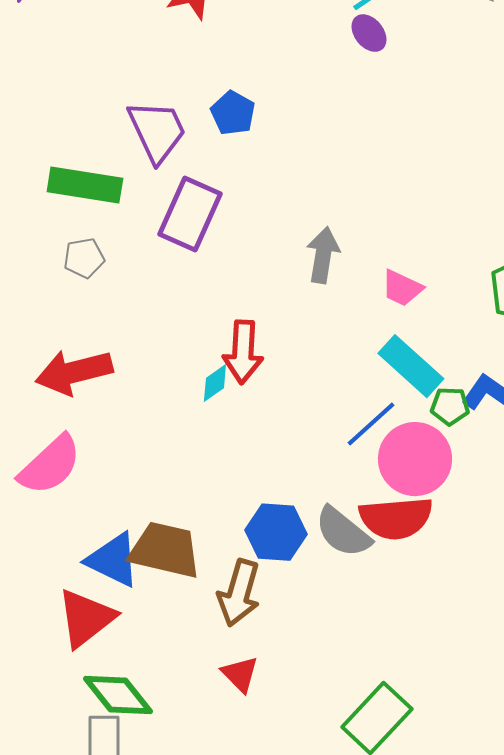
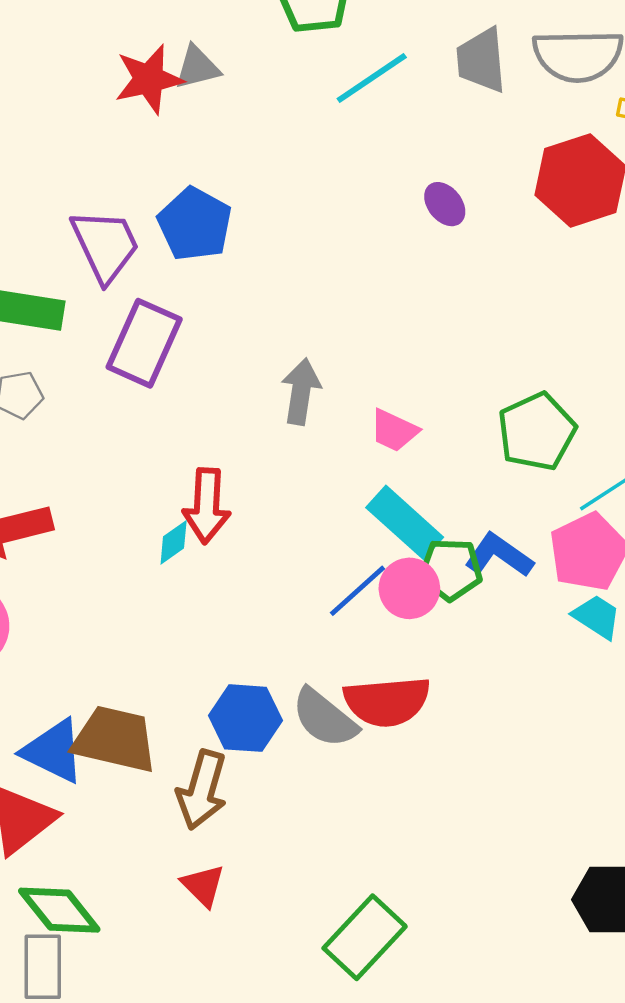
purple ellipse: (369, 33) -> (445, 204), moved
blue pentagon: (233, 113) -> (195, 224), size x1.4
green pentagon: (450, 406) -> (451, 570), size x1.4
pink circle: (415, 459) -> (409, 588), moved, size x0.7

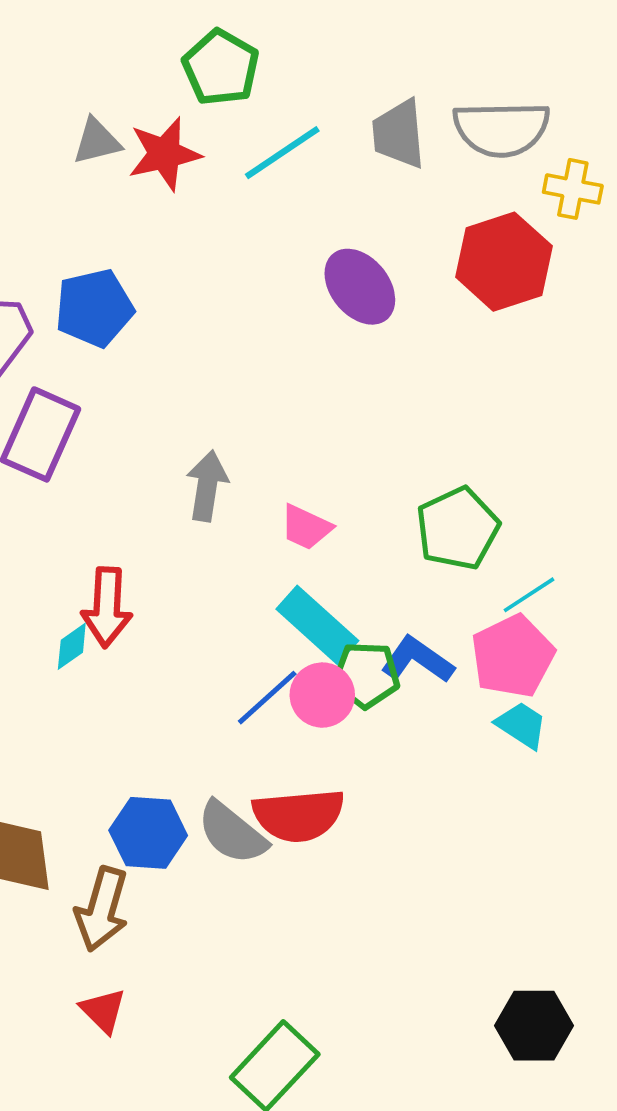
red star: (149, 79) -> (164, 154), moved
purple ellipse: (445, 204) -> (360, 287), size x1.6
blue pentagon: (195, 224) -> (94, 308), turned 30

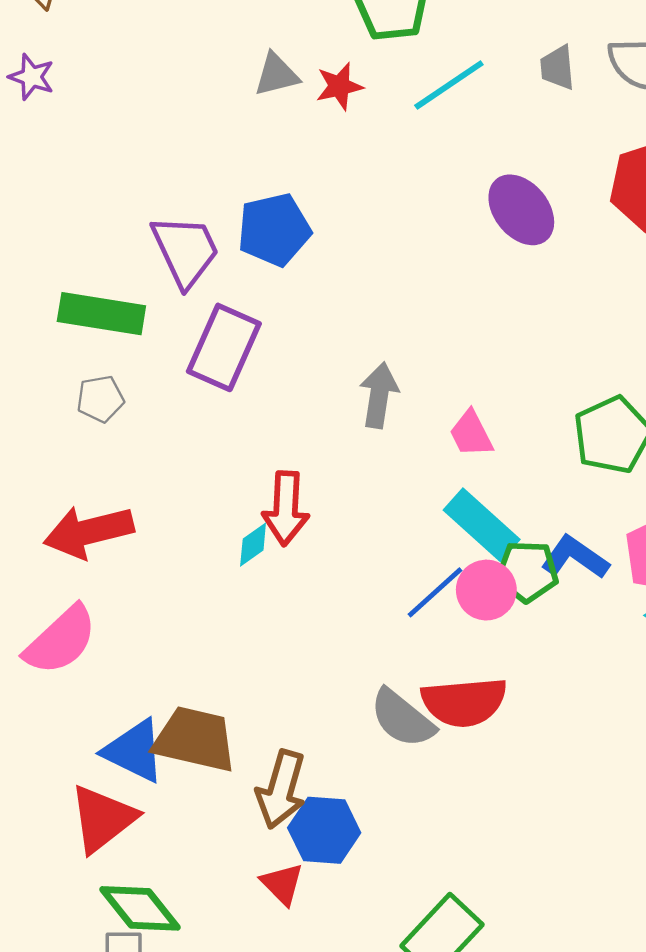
gray trapezoid: (399, 134) -> (557, 68), size x0.7
red star: (164, 154) -> (339, 86), size x0.7
pink trapezoid: (306, 527) -> (471, 434), turned 38
blue hexagon: (148, 833) -> (324, 830), moved

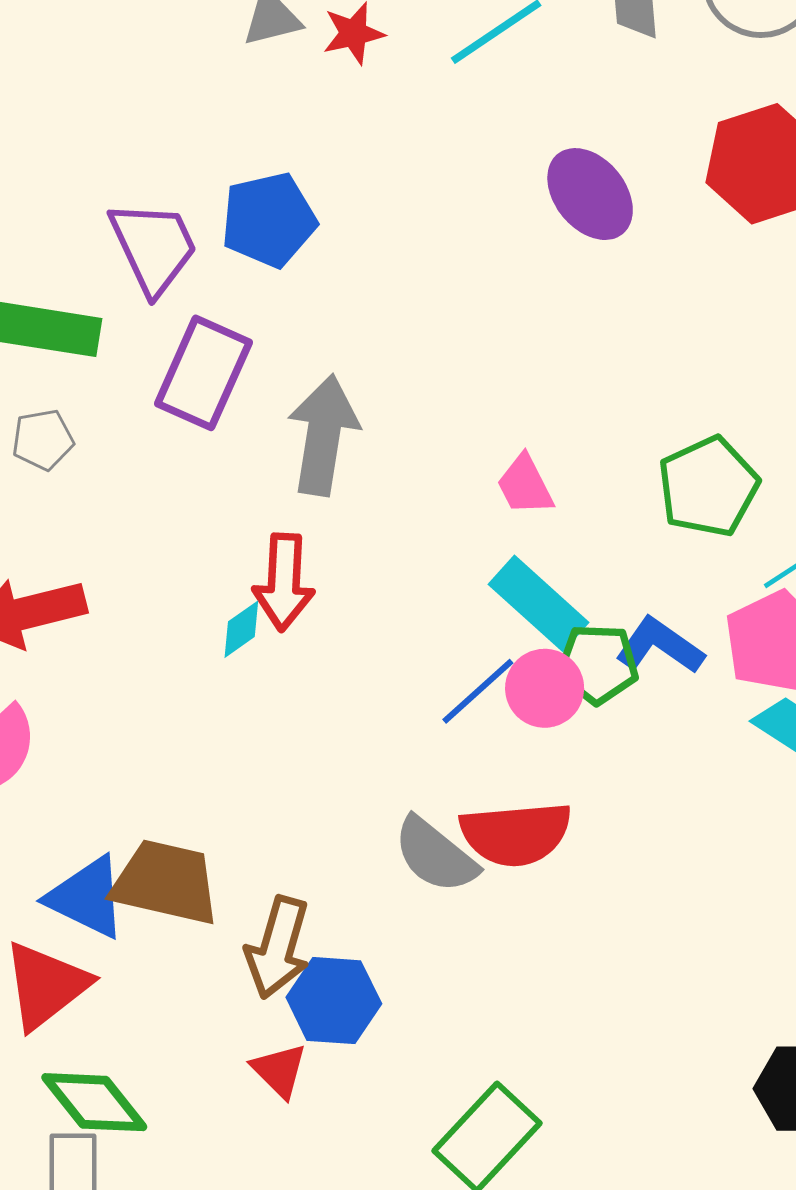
gray arrow: (379, 395) -> (323, 435), moved, size x1.4

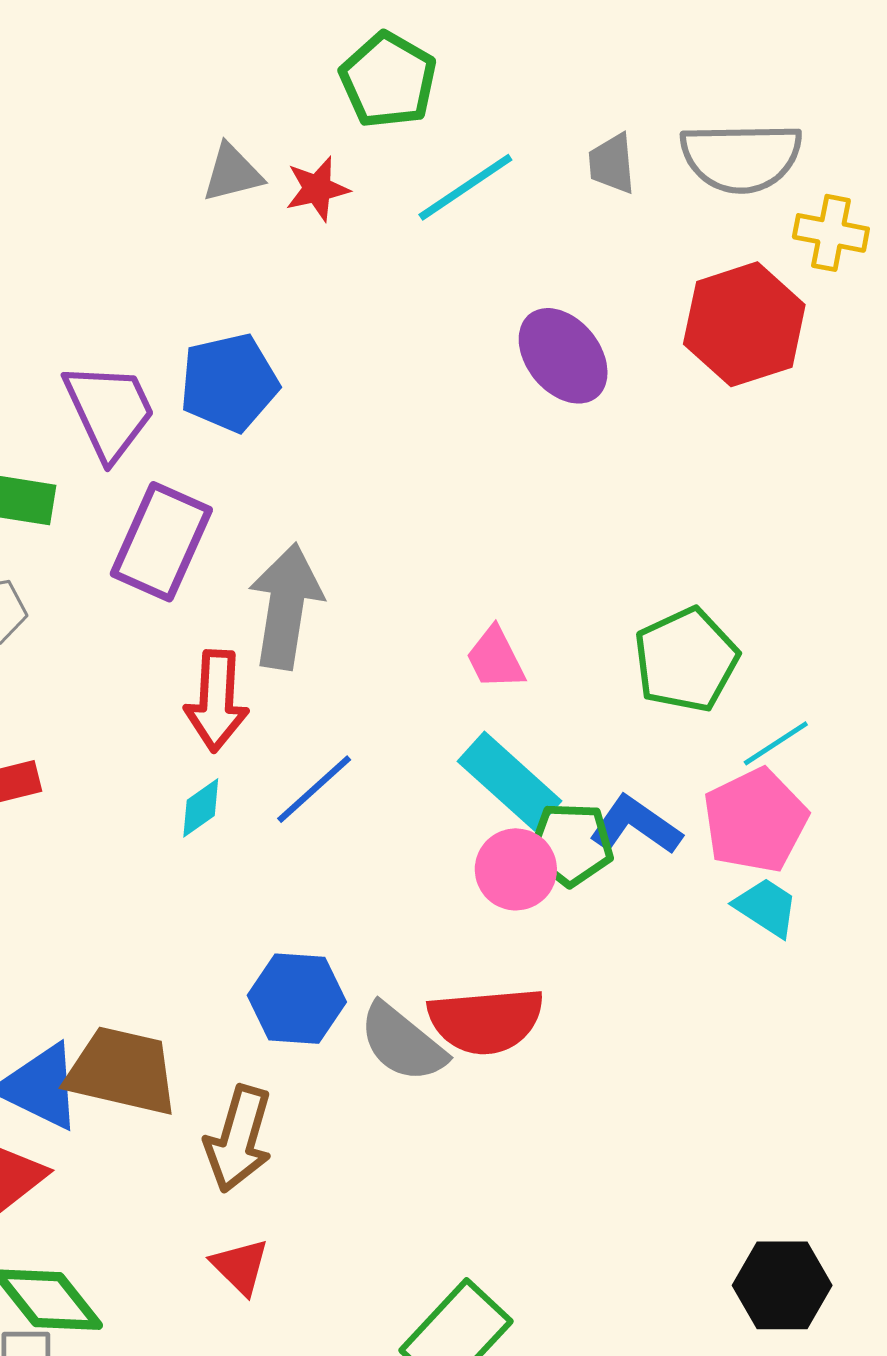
red arrow: (284, 582) -> (217, 701), moved
blue line: (478, 691) -> (314, 789), moved
blue hexagon: (334, 1001) -> (297, 999), moved

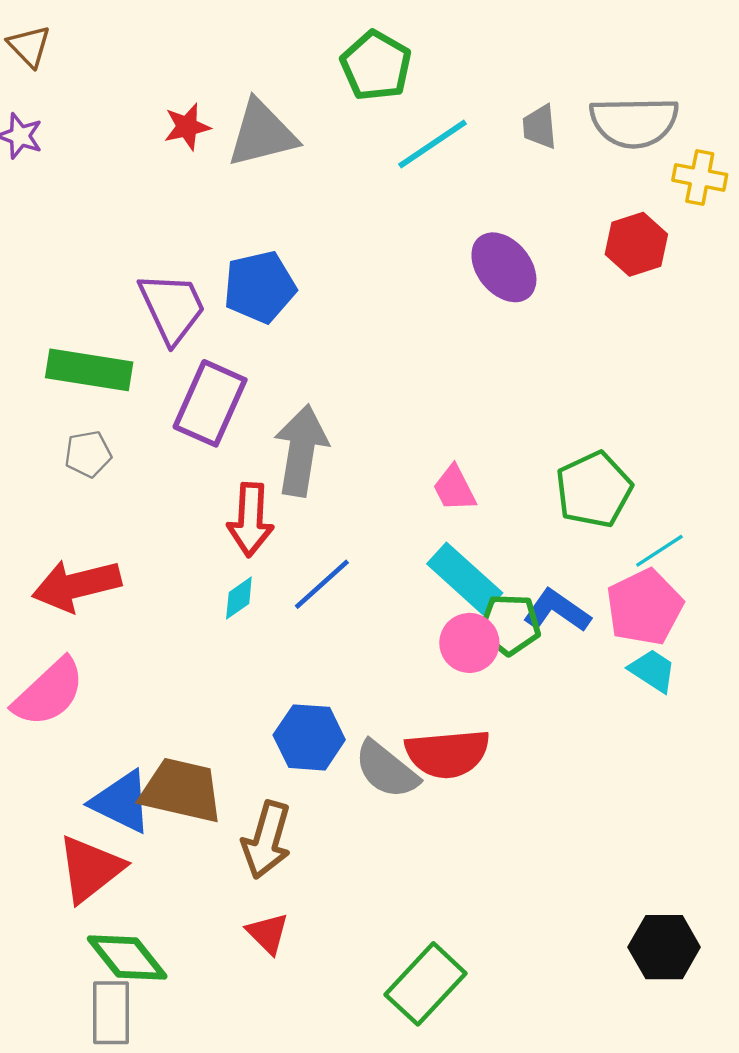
gray triangle: (232, 173) -> (262, 134), size x1.6
red star: (317, 189) -> (187, 127), moved
red hexagon: (744, 324) -> (636, 244), size x0.7

